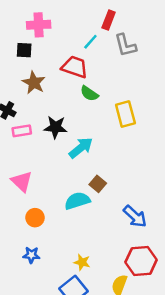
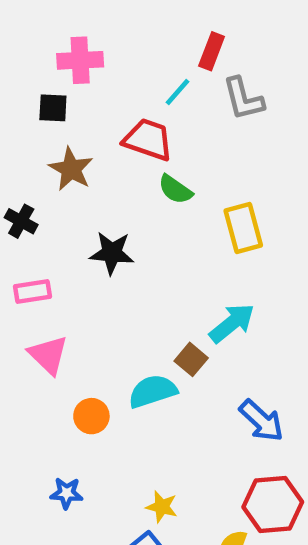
pink rectangle: (22, 131) -> (33, 291), moved
cyan arrow: (81, 148) -> (232, 323), moved
orange circle: (35, 218) -> (91, 416), moved

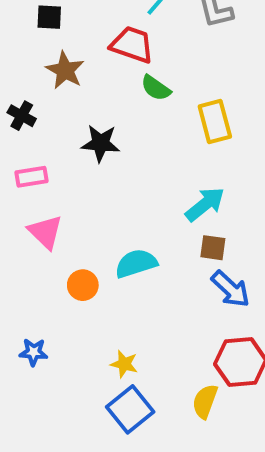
brown square: (191, 359) -> (213, 248), moved, turned -32
blue star: (66, 493) -> (34, 352), moved
yellow star: (162, 507) -> (124, 364), moved

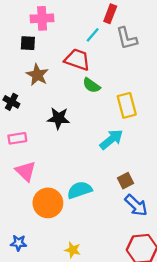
cyan arrow: (205, 204) -> (111, 139), moved
brown square: (213, 248) -> (125, 181), turned -35
orange circle: (83, 285) -> (48, 203), size x1.6

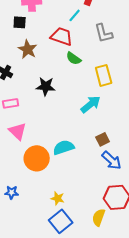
gray L-shape: (127, 38) -> (104, 33), moved

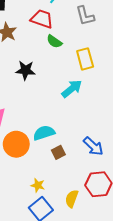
brown square: (103, 139) -> (58, 152), moved
yellow semicircle: (99, 217) -> (72, 199), moved

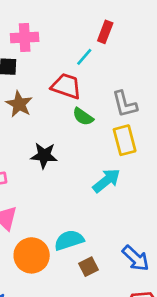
gray L-shape: (85, 16) -> (125, 104), moved

